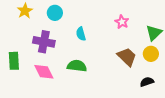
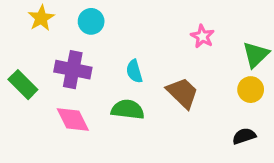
cyan semicircle: (81, 34) -> (134, 71), moved
brown trapezoid: (127, 57) -> (182, 93), moved
green rectangle: (14, 61) -> (23, 85), moved, turned -42

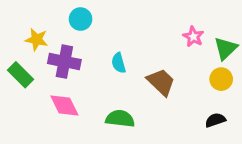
yellow star: (41, 18) -> (37, 40), moved, turned -30
pink star: (202, 36) -> (193, 37), moved
green semicircle: (128, 109) -> (120, 119), moved

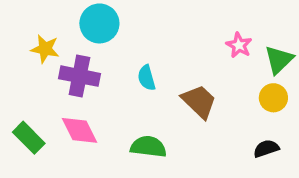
cyan circle: (81, 19) -> (99, 23), size x1.4
green rectangle: (20, 75) -> (29, 138), moved

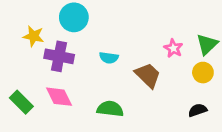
pink star: (239, 45) -> (173, 48), moved
cyan semicircle: (147, 78) -> (109, 58), turned -66

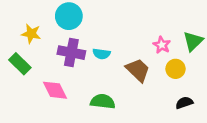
purple cross: (59, 56) -> (71, 53), moved
yellow circle: (203, 73) -> (175, 69), moved
green rectangle: (21, 102) -> (20, 64), moved

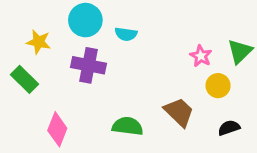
cyan semicircle: (101, 54) -> (126, 34), moved
brown trapezoid: (138, 70) -> (179, 112), moved
pink diamond: (55, 90) -> (57, 129), moved, turned 48

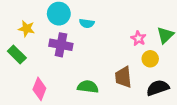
brown trapezoid: (179, 112) -> (123, 77), turned -140
black semicircle: (229, 128) -> (158, 88), size x1.5

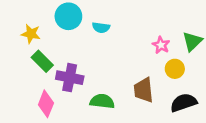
purple cross: (61, 45) -> (70, 78), moved
green rectangle: (17, 54) -> (42, 61), moved

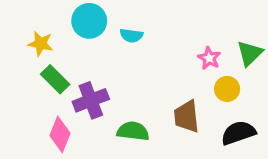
purple cross: (70, 78) -> (91, 100), turned -32

